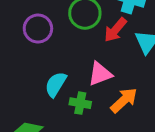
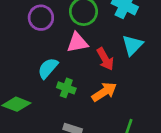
red arrow: (115, 30) -> (105, 59), moved, turned -80
pink triangle: (100, 74) -> (77, 43), moved

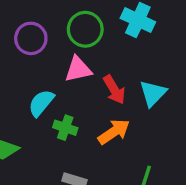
cyan triangle: (132, 45) -> (153, 93), moved

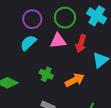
red arrow: (114, 90) -> (81, 44), moved, turned 42
cyan semicircle: (41, 103) -> (28, 43), moved

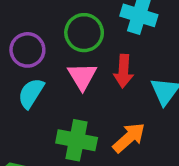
pink triangle: (58, 41) -> (82, 76), turned -42
green cross: (46, 74) -> (77, 140), size x1.5

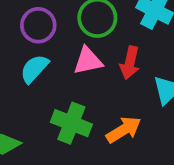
pink triangle: (82, 76) -> (88, 61), turned 40

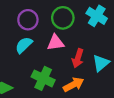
red arrow: (130, 63) -> (78, 58), moved

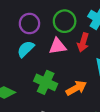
red arrow: (78, 58) -> (83, 42), moved

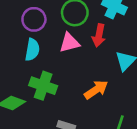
cyan semicircle: (26, 49) -> (32, 50), turned 150
green cross: (46, 82) -> (43, 86), moved

